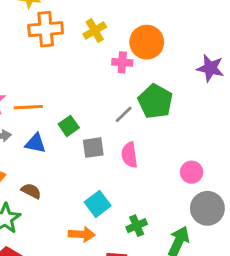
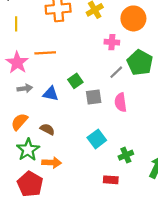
pink cross: (122, 62) -> (112, 42), moved
orange line: (28, 107) -> (45, 53), moved
orange arrow: (82, 234) -> (52, 163), moved

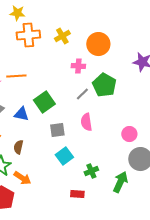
green square: (75, 81) -> (44, 102), size x1.5
gray square: (94, 97) -> (57, 130), moved
brown semicircle: (47, 129) -> (18, 147), turned -104
orange arrow: (52, 163) -> (22, 178), turned 30

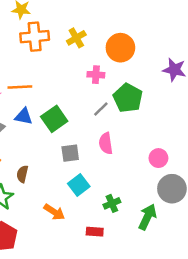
blue triangle: (21, 114) -> (24, 116), moved
orange arrow: (22, 178) -> (54, 212), moved

